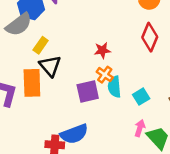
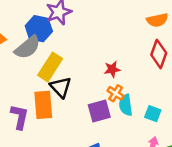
yellow rectangle: (41, 45) -> (50, 67), size x1.6
cyan square: (141, 97) -> (153, 114), turned -35

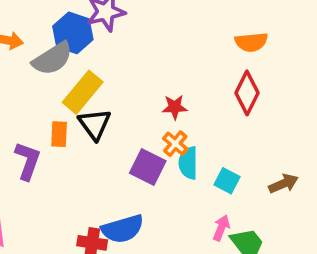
orange rectangle: (43, 105) -> (59, 134), moved, size x0.6
purple square: (99, 111) -> (148, 167), turned 35

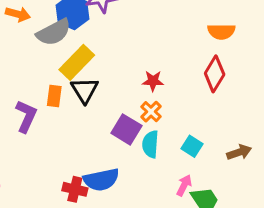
cyan semicircle: (188, 163) -> (150, 144), moved

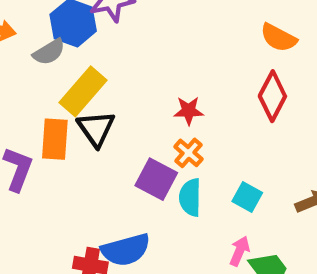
gray semicircle: (54, 32) -> (49, 52), size x0.7
orange semicircle: (221, 32) -> (278, 38), turned 32
orange rectangle: (54, 96) -> (55, 139), size x1.4

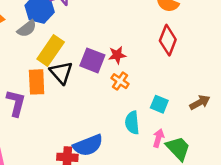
purple square: (156, 179) -> (92, 60), moved
cyan semicircle: (190, 197) -> (132, 123), moved

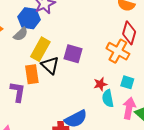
red star: (117, 55) -> (100, 84), moved
orange cross: (120, 81) -> (118, 51), moved, size x1.6
pink arrow: (158, 138) -> (129, 108), size x1.5

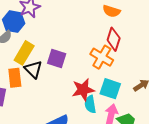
cyan square: (127, 82) -> (110, 89), size x1.5
red star: (100, 84) -> (83, 90), size x1.6

